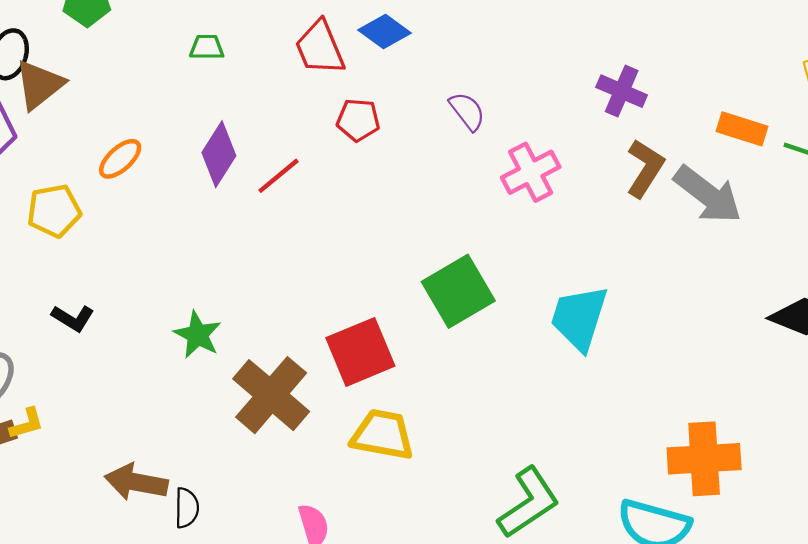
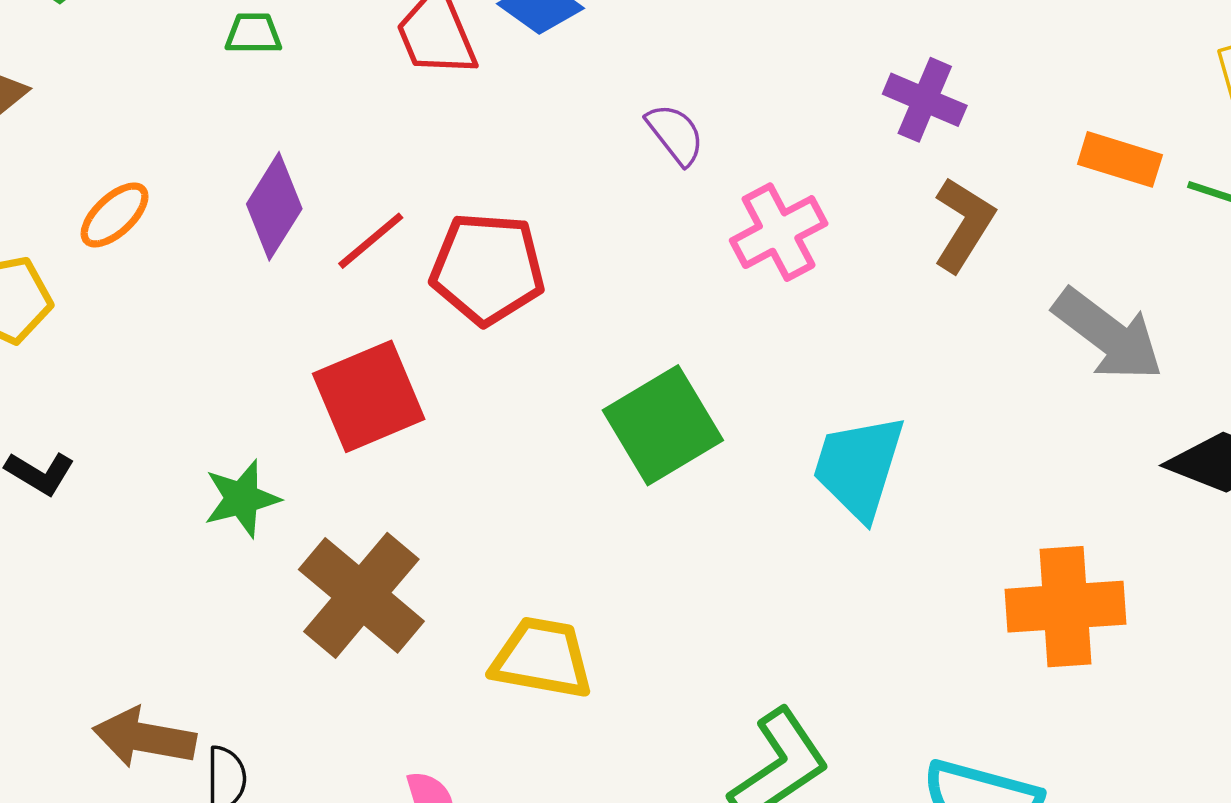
red pentagon: (358, 120) -> (487, 269), moved, size x1.6
gray arrow: (708, 195) -> (1108, 335), moved
green star: (198, 335) -> (242, 499), turned 30
red square: (360, 352) -> (369, 396), moved
orange cross: (704, 459) -> (1066, 607), moved

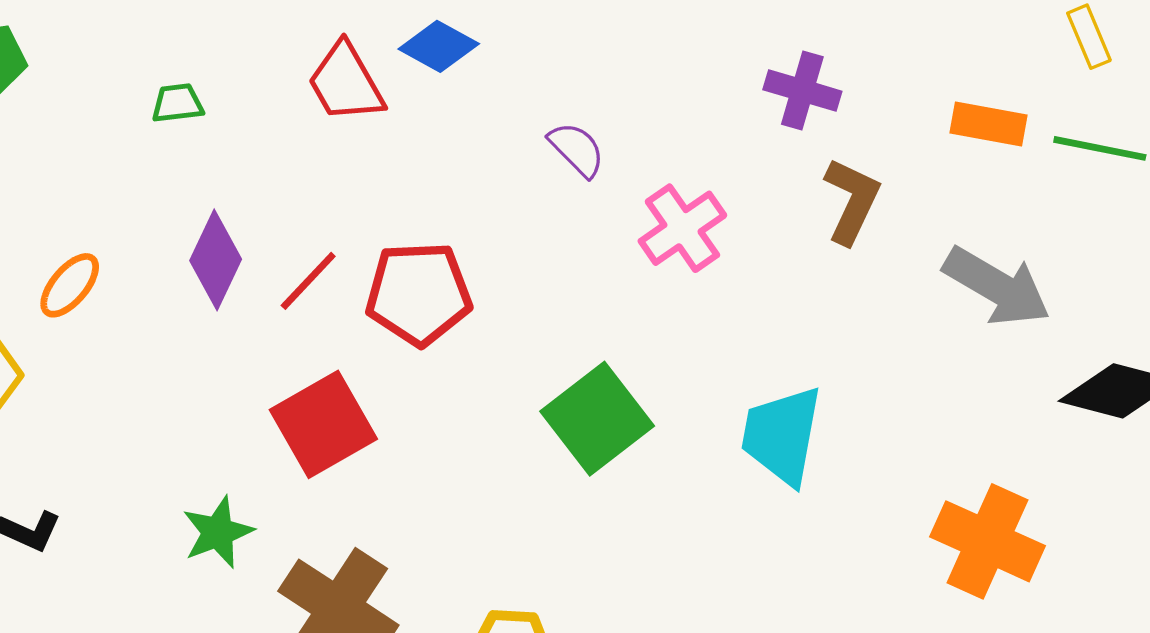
orange cross: (1066, 607) -> (987, 541), turned 35

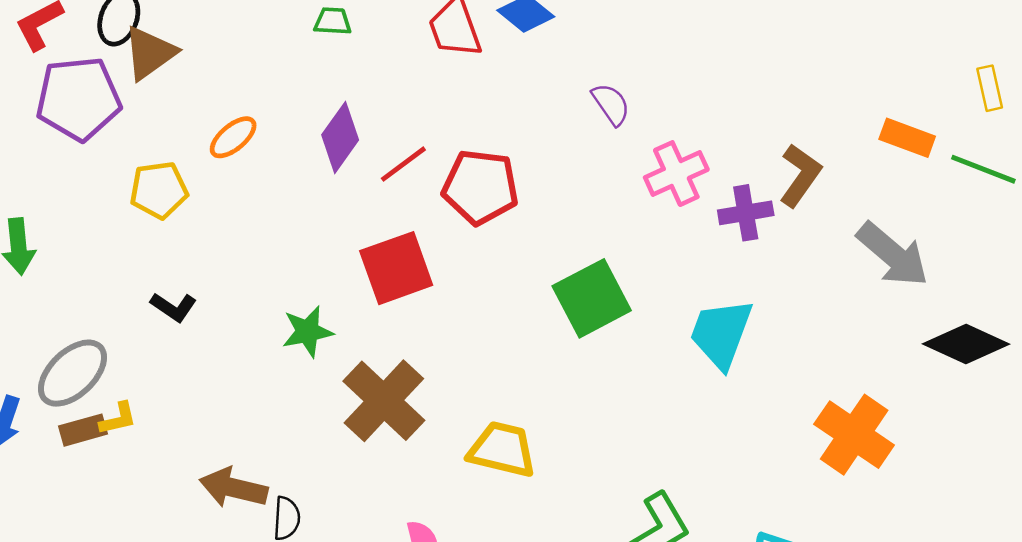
purple cross: (802, 90) -> (746, 213), moved, turned -36

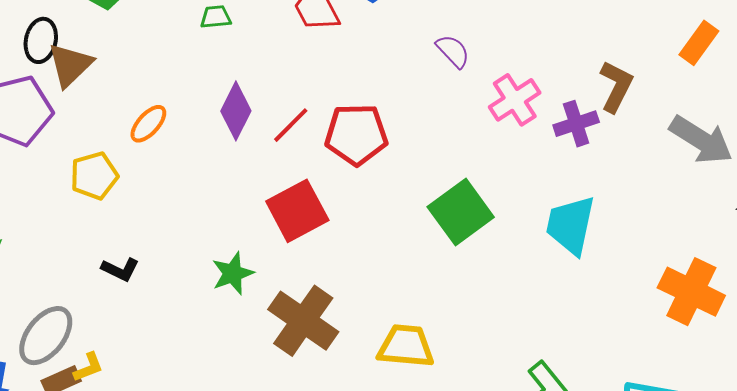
orange rectangle: (907, 138) -> (699, 43), turned -66

